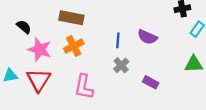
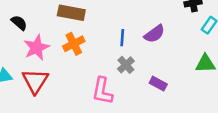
purple semicircle: (147, 37) -> (154, 34), turned -60
pink star: (40, 49) -> (37, 48), turned 30
pink L-shape: (84, 87) -> (102, 91), moved

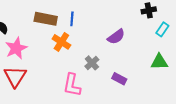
blue line: (122, 38) -> (72, 19), moved
orange cross: (74, 44) -> (61, 42), moved, turned -30

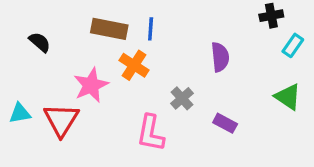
purple semicircle: (116, 37) -> (220, 57), turned -60
pink star: (16, 48) -> (91, 85), moved
green triangle: (159, 62) -> (288, 97), turned 36

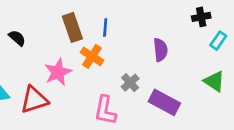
brown rectangle: (109, 29) -> (72, 27), turned 60
red triangle: (61, 120) -> (34, 100), turned 40
purple rectangle: (225, 123) -> (164, 102), size x1.6

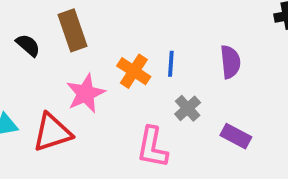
brown rectangle: (72, 27) -> (73, 30), moved
blue line: (105, 27) -> (171, 64), moved
purple rectangle: (164, 102) -> (236, 136), size x0.7

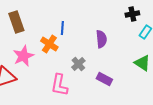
blue line: (171, 64) -> (62, 28), moved

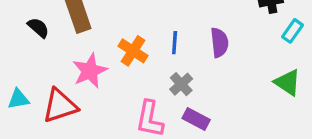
blue line: (62, 28) -> (175, 43), moved
purple rectangle: (104, 79) -> (196, 119), moved

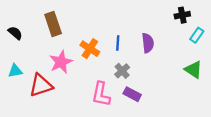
black semicircle: (38, 28) -> (15, 33), moved
cyan triangle: (18, 99) -> (15, 71), moved

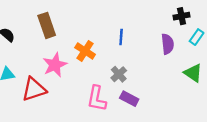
blue line: (118, 43) -> (121, 37), moved
purple semicircle: (148, 43) -> (168, 44), moved

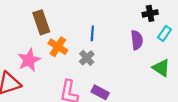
brown rectangle: (47, 25) -> (41, 22), moved
gray cross: (119, 74) -> (87, 58), moved

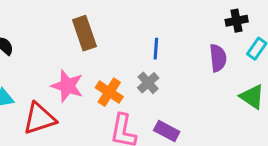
orange cross: (58, 47) -> (109, 92), moved
pink star: (29, 60) -> (67, 86), turned -30

